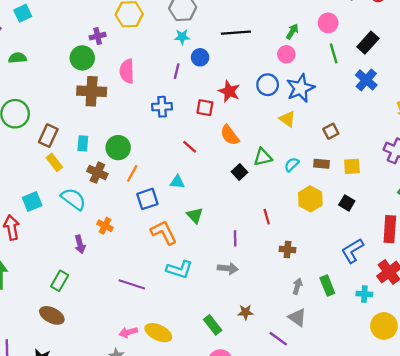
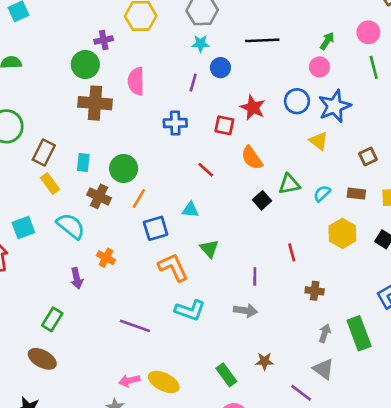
green rectangle: (327, 285) -> (359, 333), size x1.4

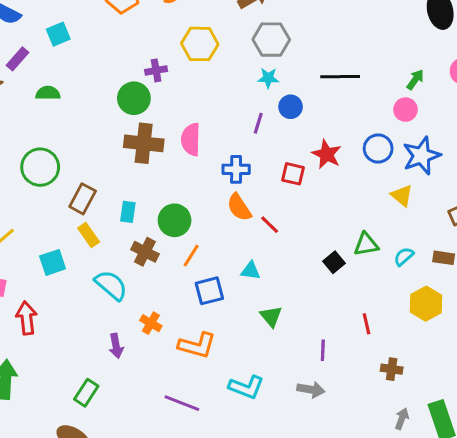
pink semicircle: (136, 81) -> (191, 139), moved
orange semicircle: (252, 158) -> (239, 207), moved
cyan square: (23, 228) -> (53, 262), moved
orange L-shape: (173, 267) -> (197, 345), moved, turned 128

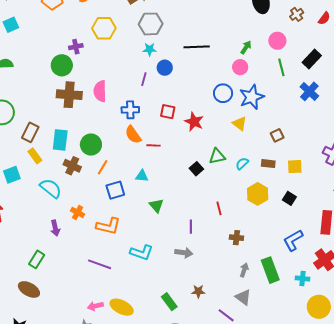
red star: (327, 154) -> (194, 122), moved
cyan rectangle: (128, 212) -> (60, 140), size x1.5
red line: (270, 225) -> (153, 145), turned -40

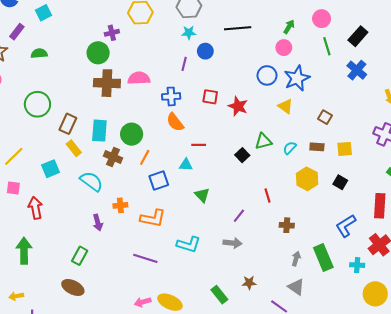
pink semicircle: (100, 91) -> (139, 78), turned 90
brown square: (277, 135) -> (325, 117), turned -32
red line: (153, 145) -> (199, 145), moved
orange cross: (78, 212) -> (120, 205), turned -32
purple line: (191, 227) -> (239, 216), turned 40

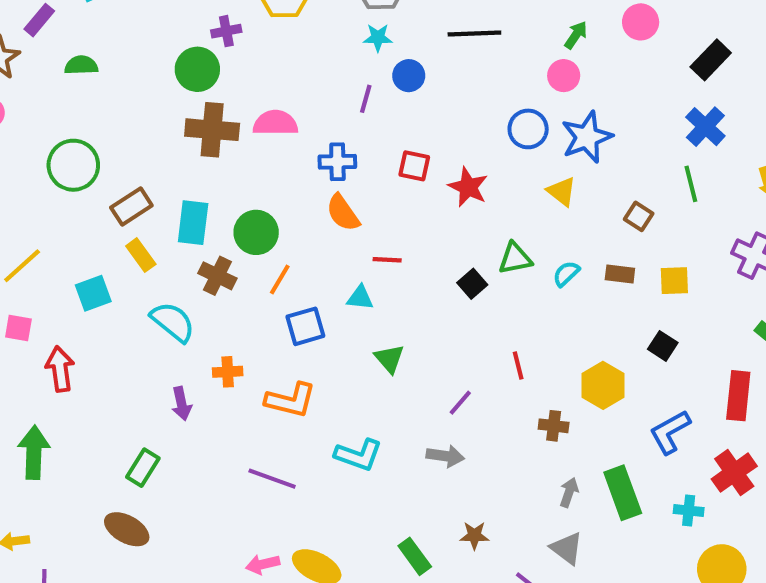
green line: (327, 46) -> (691, 184), moved
brown rectangle: (68, 124) -> (131, 206), turned 30
yellow hexagon: (307, 179) -> (603, 385), moved

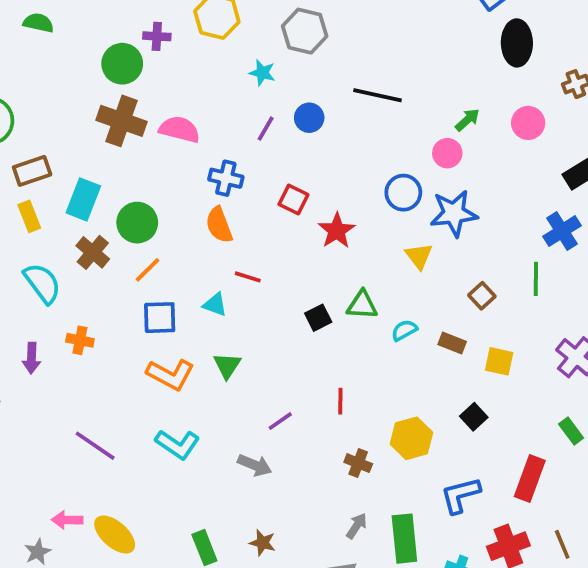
cyan star: (378, 38) -> (262, 73), moved
green semicircle: (81, 65) -> (38, 23), moved
orange L-shape: (291, 400) -> (170, 375), moved

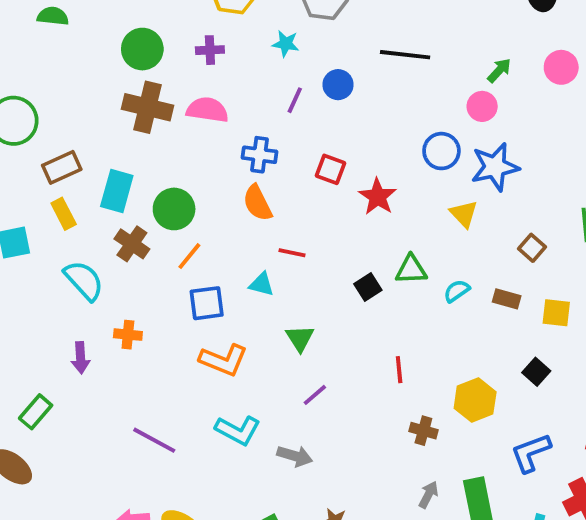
purple cross: (157, 36) -> (210, 50), moved
green triangle: (227, 366) -> (300, 338), moved
purple line: (280, 421) -> (315, 395), moved
gray arrow: (255, 465) -> (295, 456), moved

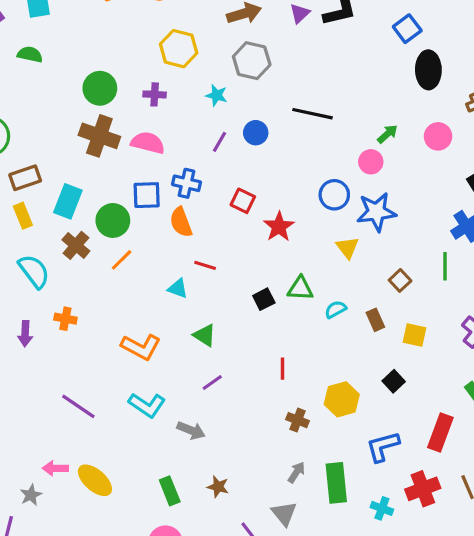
brown rectangle: (507, 299) -> (375, 320), turned 45
blue square: (207, 303) -> (147, 195), moved
green triangle: (300, 338) -> (205, 335), turned -30

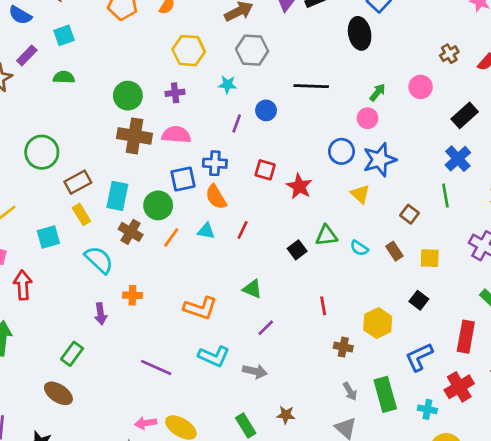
black ellipse: (428, 70) -> (360, 33), moved
red line: (205, 265) -> (243, 230), turned -72
cyan triangle: (178, 289) -> (206, 231), moved
cyan semicircle: (335, 309) -> (359, 248), turned -108
gray arrow: (296, 472) -> (350, 391), turned 126

